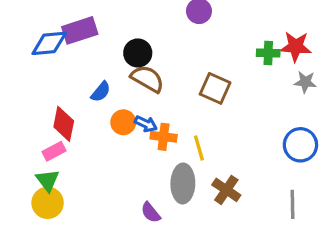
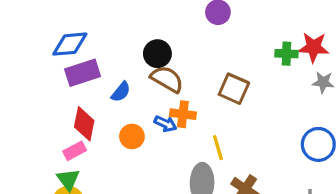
purple rectangle: (80, 30) -> (83, 73), moved
orange circle: (123, 122) -> (132, 136), moved
orange cross: (164, 137) -> (183, 114), moved

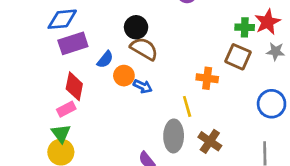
red star: (314, 47) -> (268, 22), turned -30
brown square: (234, 89) -> (238, 57), moved
orange cross: (183, 114) -> (207, 78), moved
orange circle: (132, 136) -> (124, 76), moved

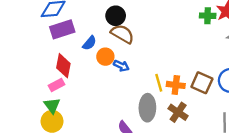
brown square: (238, 57) -> (202, 83), moved
orange cross: (207, 78) -> (176, 85), moved

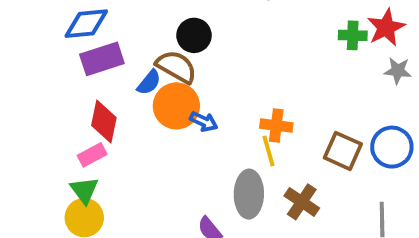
brown semicircle: (122, 34) -> (176, 67), moved
orange circle: (105, 57) -> (176, 106), size x1.5
orange cross: (176, 85) -> (276, 126), moved

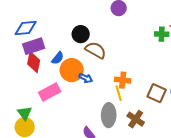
brown semicircle: (176, 67) -> (96, 50), moved
red diamond: (104, 122) -> (34, 62), moved
pink rectangle: (92, 155) -> (50, 92), moved, size x1.5

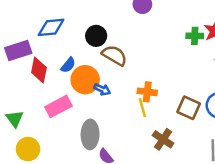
blue diamond: (26, 28) -> (51, 27), moved
purple rectangle: (34, 46) -> (18, 50), moved
green triangle: (25, 113) -> (15, 119), moved
gray ellipse: (109, 115) -> (90, 134), moved

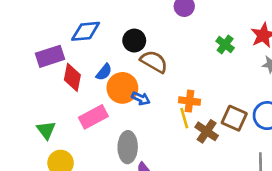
green cross: (195, 36) -> (225, 44), moved, turned 35
brown cross: (163, 139) -> (207, 131), moved

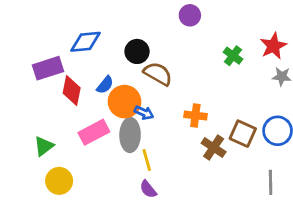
yellow line: (184, 118) -> (147, 160), moved
green triangle: (46, 130) -> (44, 146), turned 30
gray ellipse: (128, 147) -> (130, 135), moved

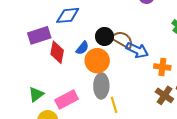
black circle: (137, 51) -> (104, 36), moved
blue arrow: (144, 113) -> (137, 50), moved, size x1.5
orange cross: (195, 115) -> (162, 67), moved
pink rectangle: (94, 132) -> (67, 100), moved

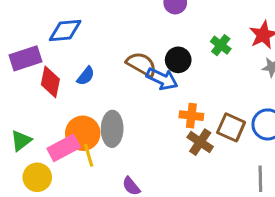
black circle: (104, 36) -> (178, 60), moved
orange circle: (97, 61) -> (83, 133), moved
orange cross: (162, 67) -> (191, 116), moved
yellow line: (114, 105) -> (89, 155), moved

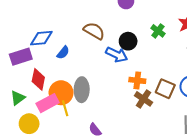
blue diamond: (65, 30) -> (41, 38), moved
purple rectangle: (25, 58) -> (21, 57), moved
brown semicircle: (141, 64) -> (94, 31), moved
red diamond: (50, 82) -> (38, 79), moved

